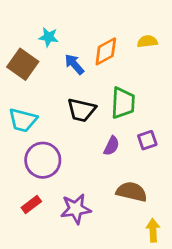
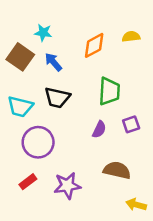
blue arrow: (74, 64) -> (53, 62), moved
black trapezoid: (81, 110) -> (57, 98), moved
yellow arrow: (153, 230) -> (136, 205), turned -72

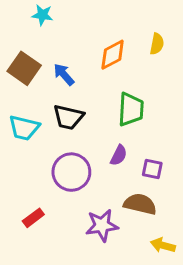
cyan star: (43, 33) -> (42, 15), moved
yellow semicircle: (131, 37) -> (157, 44), turned 108
purple square: (131, 124) -> (152, 169), moved, turned 30
purple circle: (38, 142) -> (71, 172), moved
purple star: (67, 186) -> (102, 225), moved

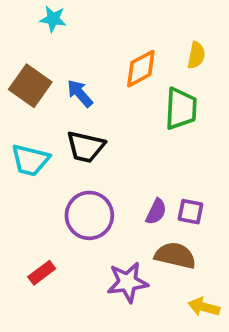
green trapezoid: (131, 109) -> (181, 109), moved
purple semicircle: (119, 155) -> (156, 212), moved

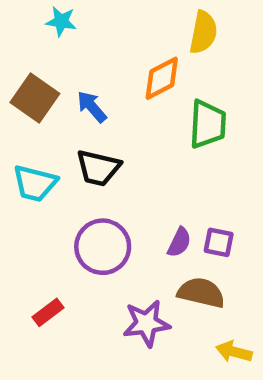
yellow semicircle: (196, 55) -> (203, 32), moved, size x1.4

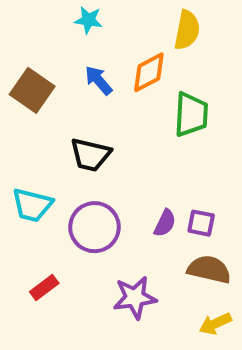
cyan star: (61, 21) -> (88, 20), moved
blue arrow: (92, 107) -> (99, 80), moved
cyan trapezoid: (35, 183) -> (32, 205), moved
brown semicircle: (201, 293) -> (209, 269), moved
yellow arrow: (234, 352) -> (215, 324), turned -40

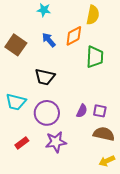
purple star: (135, 298) -> (56, 142), moved

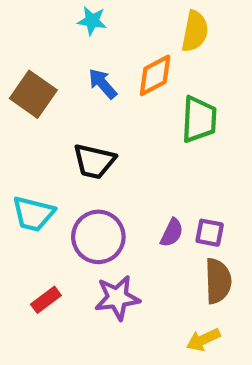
brown semicircle: (104, 134) -> (218, 281), turned 75
yellow arrow: (107, 161) -> (203, 340), moved

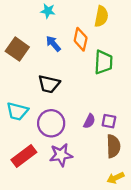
orange diamond: (155, 75) -> (81, 39), turned -50
red rectangle: (46, 300) -> (24, 156), size x1.6
yellow arrow: (203, 340) -> (116, 178), moved

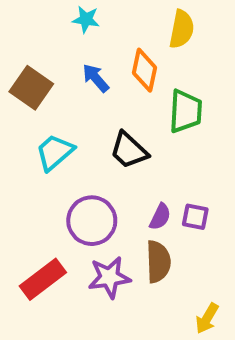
black trapezoid: (49, 84) -> (129, 150), moved, turned 30
cyan trapezoid: (17, 111) -> (55, 152), moved, turned 125
brown semicircle: (113, 146) -> (158, 262), moved
yellow arrow: (116, 178) -> (207, 318), turned -35

